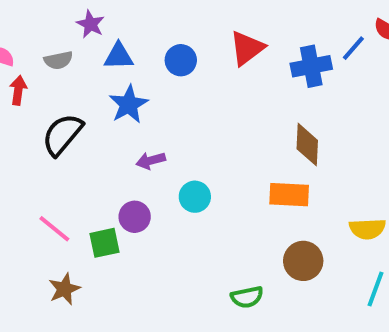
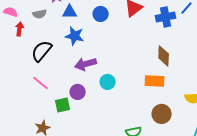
blue star: (129, 104) -> (75, 36), turned -30
purple arrow: (151, 161) -> (86, 64), size x1.5
pink line: (54, 229) -> (41, 83), moved

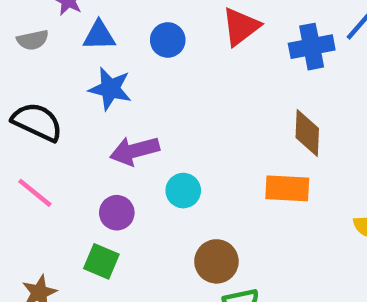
black semicircle: (42, 51) -> (37, 122), turned 75
green square: (63, 105) -> (101, 261), moved, turned 35
brown circle: (162, 114) -> (216, 261), moved

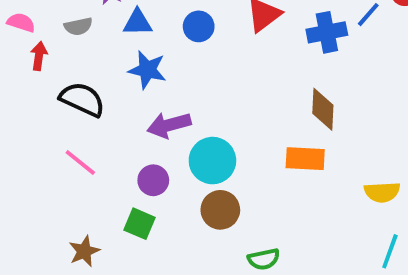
cyan circle: (183, 191) -> (212, 161), size x1.5
brown circle: (216, 261) -> (220, 210), moved

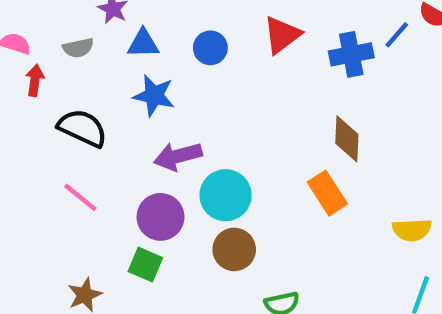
orange rectangle: (305, 159) -> (327, 193), turned 54
purple circle: (153, 180) -> (161, 217), size x1.4

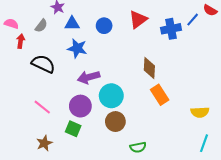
gray semicircle: (78, 48) -> (41, 26), turned -40
brown diamond: (347, 139) -> (149, 68), moved
pink line: (80, 197) -> (42, 107), moved

